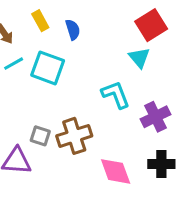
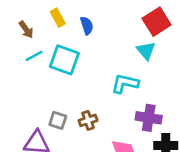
cyan L-shape: (116, 95) -> (125, 84), turned -56
purple cross: (156, 117) -> (149, 118), moved, turned 35
brown cross: (74, 136) -> (88, 120), size x0.6

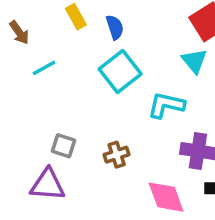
brown arrow: (26, 30) -> (19, 33), moved
cyan square: (64, 60) -> (120, 71), moved, turned 32
gray square: (58, 120) -> (63, 146), moved

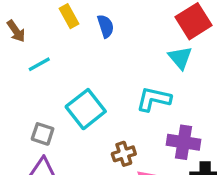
cyan square: (120, 71) -> (86, 109), moved
gray square: (63, 146) -> (43, 134), moved
brown cross: (117, 155) -> (124, 154), moved

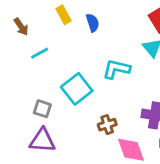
cyan L-shape: (154, 99) -> (116, 69), moved

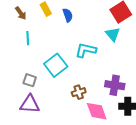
brown arrow: (21, 27) -> (21, 13), moved
cyan line: (40, 53) -> (28, 38), turned -64

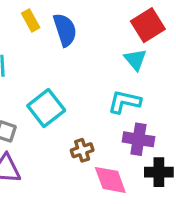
blue semicircle: (68, 15) -> (65, 30), size x1.5
cyan L-shape: (86, 50) -> (124, 102), moved

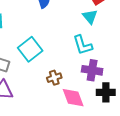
cyan L-shape: (124, 102) -> (83, 45), turned -120

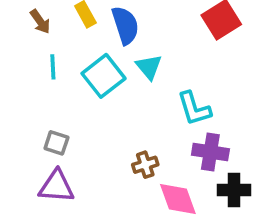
cyan triangle: (90, 17) -> (149, 67), moved
cyan square: (30, 49) -> (104, 76), moved

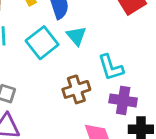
brown cross: (145, 165) -> (76, 89), moved, size x1.4

